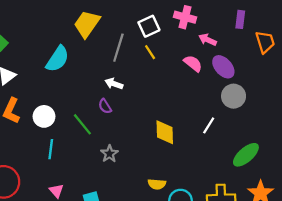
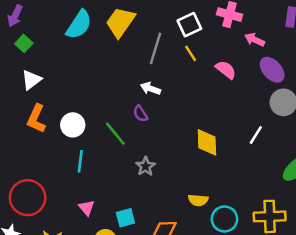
cyan semicircle: (58, 59) -> (79, 25), moved
pink semicircle: (193, 63) -> (226, 70), moved

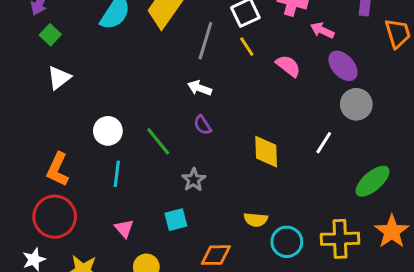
purple semicircle: (140, 114) -> (203, 125), moved
orange L-shape: (36, 119) -> (58, 169), moved
cyan square: (125, 218) -> (176, 220), moved

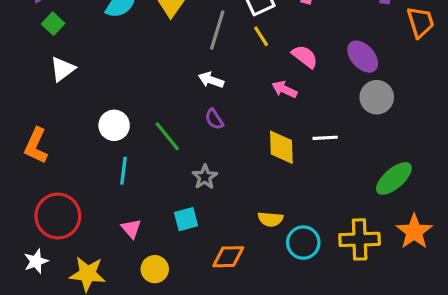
pink arrow: (322, 30) -> (284, 89), moved
white line: (324, 143) -> (325, 138), moved, turned 55
orange L-shape: (58, 169) -> (36, 146), moved

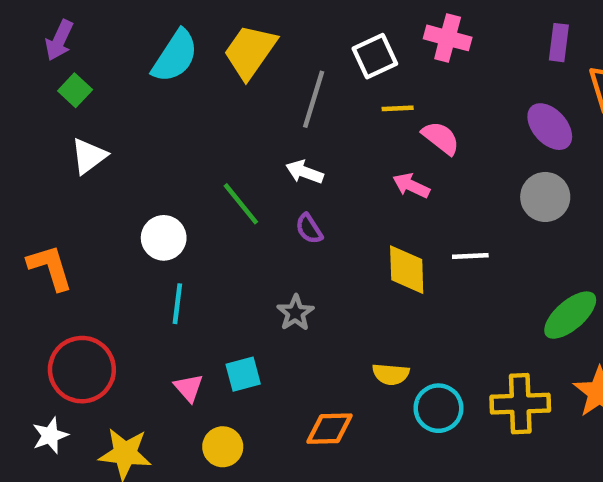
yellow line: (261, 36) -> (398, 108), moved, turned -60
purple ellipse: (363, 57) -> (550, 127), moved
green line: (167, 136) -> (241, 204), moved
orange L-shape: (36, 146) -> (50, 267), turned 138
cyan square: (186, 219) -> (243, 374), moved

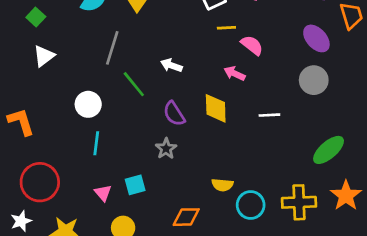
gray line: (314, 99) -> (112, 48), moved
purple semicircle: (309, 229) -> (174, 114), moved, size x1.4
yellow diamond: (407, 270) -> (216, 108), moved

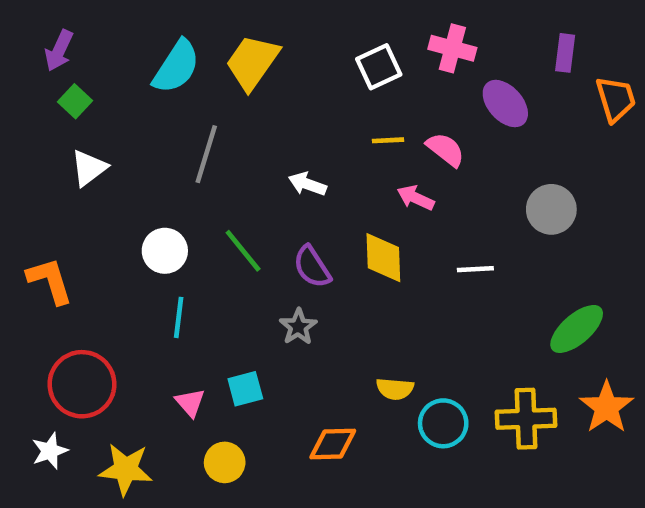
yellow line: (226, 28) -> (388, 140), moved
purple ellipse: (316, 38) -> (505, 104), moved
green line: (134, 84) -> (243, 251), moved

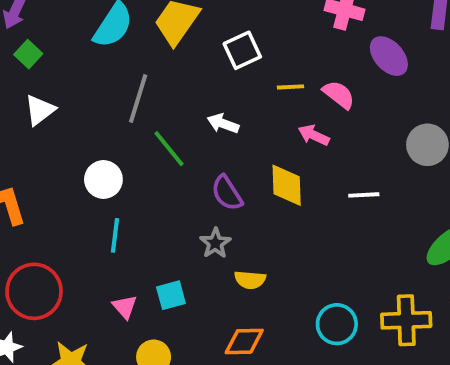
white square: (379, 67) -> (242, 50), moved
green line: (243, 251) -> (169, 149), moved
yellow semicircle: (395, 389) -> (250, 280), moved

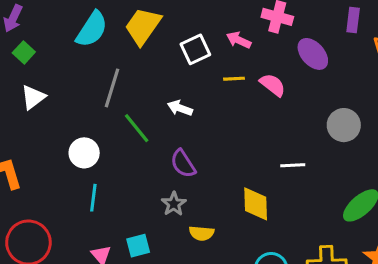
pink arrow: (314, 135) -> (239, 40), moved
yellow diamond: (287, 185) -> (256, 204), moved

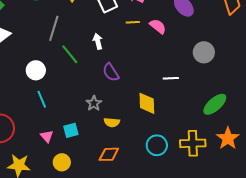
white arrow: (180, 108) -> (98, 41), turned 56
purple semicircle: (183, 164) -> (111, 72), moved
cyan line: (93, 198) -> (42, 99), turned -30

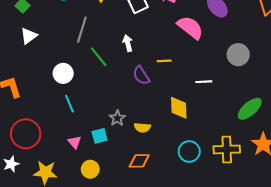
yellow line: (133, 22) -> (164, 61), moved
pink semicircle: (158, 26) -> (190, 28), size x1.5
gray star: (94, 103) -> (117, 118), moved

